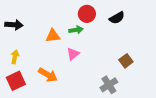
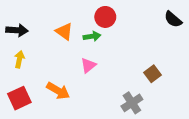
black semicircle: (117, 18) -> (173, 19), moved, turned 70
orange triangle: (53, 36) -> (64, 31), moved, turned 42
yellow arrow: (15, 57) -> (19, 59), moved

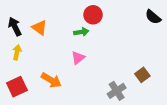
black arrow: (17, 30) -> (15, 27), turned -120
orange triangle: (64, 31) -> (39, 28), moved
brown square: (152, 74) -> (142, 75), moved

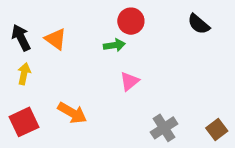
black semicircle: (153, 17) -> (199, 24), moved
pink triangle: (78, 58) -> (129, 81), moved
brown square: (142, 75) -> (217, 129), moved

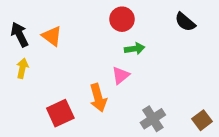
green arrow: (114, 45) -> (135, 49), moved
orange arrow: (72, 113) -> (98, 98), moved, turned 44
red square: (24, 122) -> (60, 113), moved

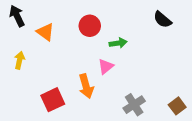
red circle: (122, 19) -> (90, 26), moved
black arrow: (20, 35) -> (17, 16), moved

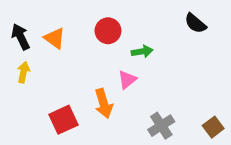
black arrow: (17, 16) -> (21, 37), moved

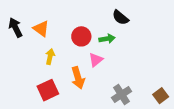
black semicircle: (195, 23) -> (120, 17), moved
red circle: (108, 31) -> (81, 36), moved
yellow arrow: (23, 72) -> (50, 57), moved

